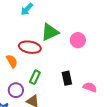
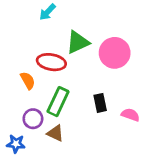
pink circle: (78, 40) -> (115, 53), size x1.5
green rectangle: (35, 77) -> (58, 102), size x1.5

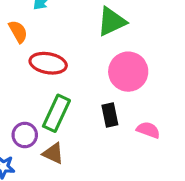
green triangle: (78, 42) -> (112, 22), moved
pink circle: (115, 53) -> (128, 72), moved
orange semicircle: (28, 81) -> (18, 32), moved

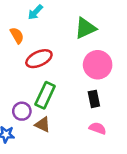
red ellipse: (48, 63) -> (39, 59), turned -35
black rectangle: (110, 115) -> (94, 99), moved
pink semicircle: (148, 130) -> (98, 128), moved

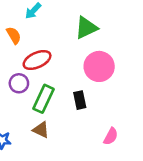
black rectangle: (94, 99) -> (80, 100), moved
purple circle: (22, 111) -> (19, 83), moved
pink semicircle: (98, 128) -> (111, 136), moved, turned 98

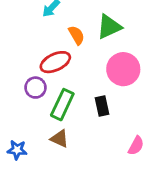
orange semicircle: (14, 35) -> (77, 35), moved

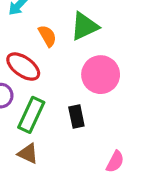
red ellipse: (55, 62) -> (23, 67), turned 60

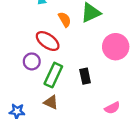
pink circle: (101, 75) -> (116, 47), moved
pink semicircle: (115, 162) -> (112, 108), turned 35

